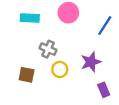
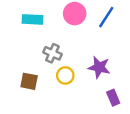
blue line: (105, 26) -> (106, 17), moved
purple star: (91, 62) -> (99, 67), turned 30

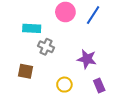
cyan rectangle: (33, 19) -> (32, 28), moved
yellow circle: (65, 75) -> (64, 85), moved

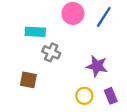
yellow circle: (64, 85) -> (84, 96), moved

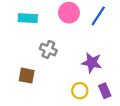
cyan rectangle: (35, 32) -> (28, 18), moved

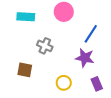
blue line: (98, 16) -> (91, 34), moved
yellow circle: (80, 91) -> (64, 83), moved

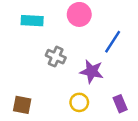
purple star: (85, 58) -> (92, 71), moved
brown square: (25, 70) -> (22, 105), moved

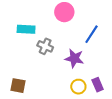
cyan rectangle: (32, 21) -> (26, 29), moved
yellow circle: (79, 102) -> (78, 87), moved

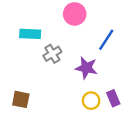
gray cross: (45, 46) -> (52, 54), turned 35

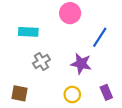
gray cross: (52, 54) -> (41, 62), moved
yellow circle: (91, 101) -> (72, 94), moved

